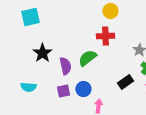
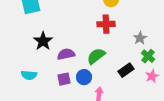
green semicircle: (87, 58) -> (96, 56), moved
purple semicircle: (65, 66) -> (66, 54), turned -90

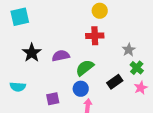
purple semicircle: (66, 54) -> (61, 56), moved
blue circle: (84, 77) -> (81, 89), moved
purple square: (64, 79) -> (53, 99), moved

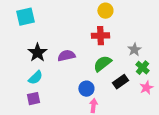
green semicircle: (85, 68) -> (102, 64), moved
cyan semicircle: (18, 87) -> (35, 78), moved, turned -49
purple square: (53, 99) -> (33, 99), moved

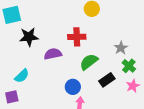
red cross: (100, 36) -> (77, 37), moved
black star: (37, 53) -> (29, 37), moved, turned 30
purple square: (33, 99) -> (12, 97), moved

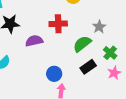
gray star: (121, 48) -> (99, 27), moved
green semicircle: (89, 62) -> (82, 44), moved

